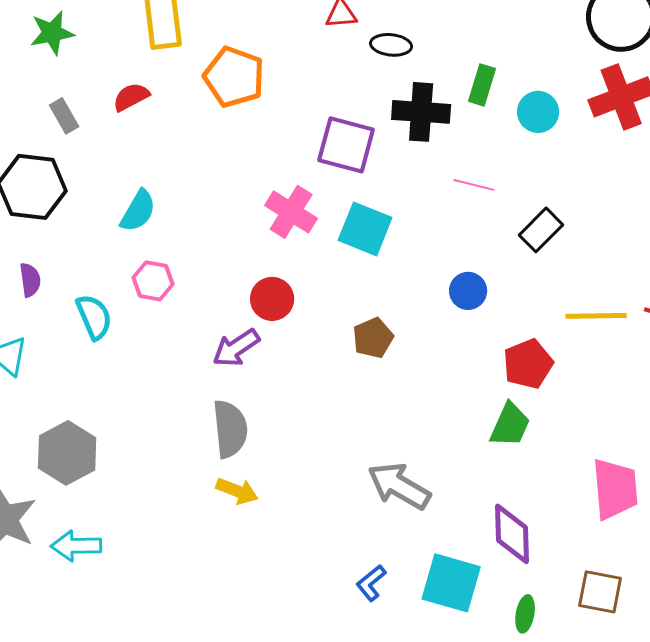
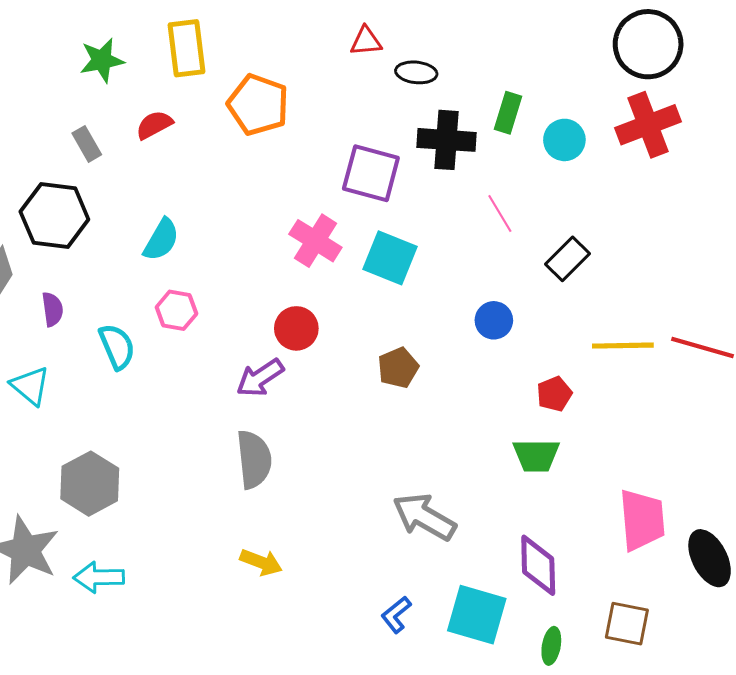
green star: (52, 33) -> (102, 60), moved
pink line: (474, 185) -> (500, 214), turned 45
red pentagon: (528, 364) -> (554, 394), size x0.7
green trapezoid: (510, 425) -> (536, 455), turned 66
yellow arrow: (237, 491) -> (261, 562), moved

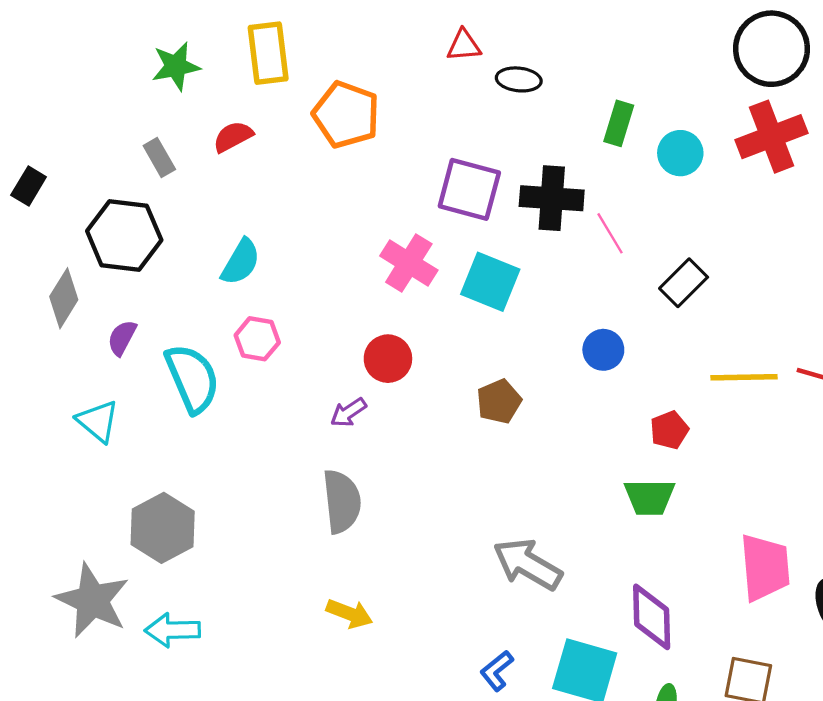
black cross: (446, 140) -> (552, 198), moved
purple semicircle: (52, 309) -> (122, 338), turned -144
cyan semicircle: (117, 347) -> (192, 378), size x1.4
purple arrow: (260, 378) -> (348, 412), size x0.7

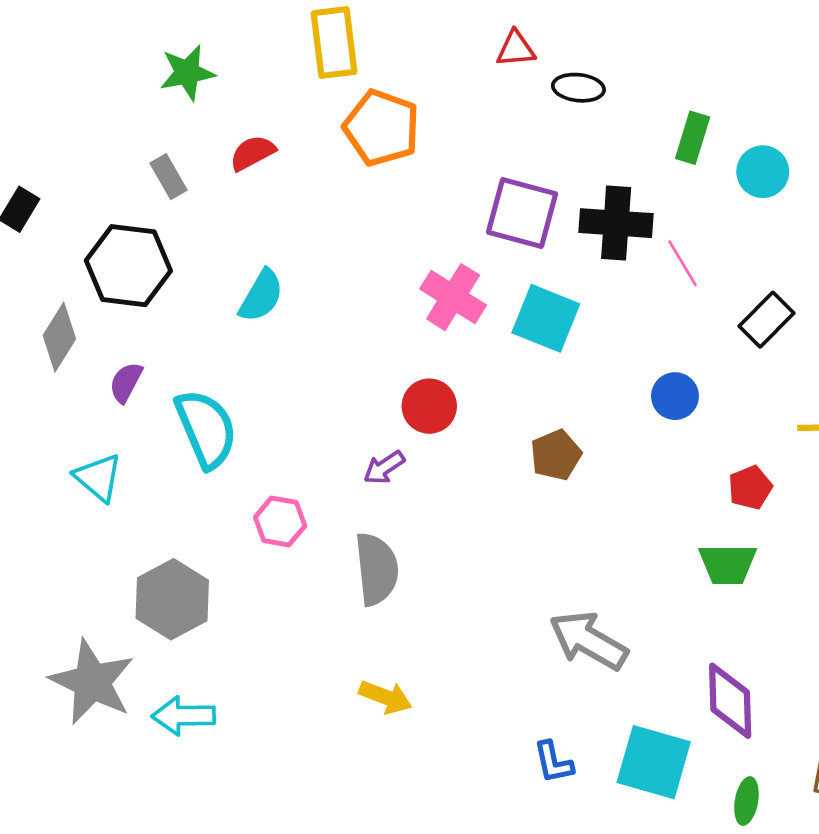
yellow rectangle: (268, 53) -> (334, 43), moved
pink hexagon: (257, 339) -> (280, 521), moved
blue L-shape: (497, 671) -> (553, 762), turned -63

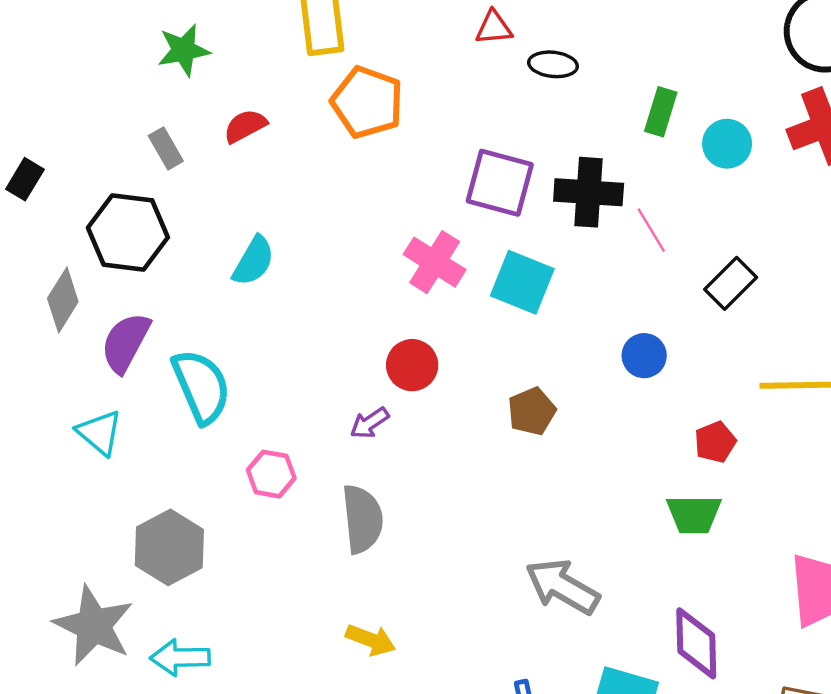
purple semicircle: (126, 382) -> (126, 343), size x1.6

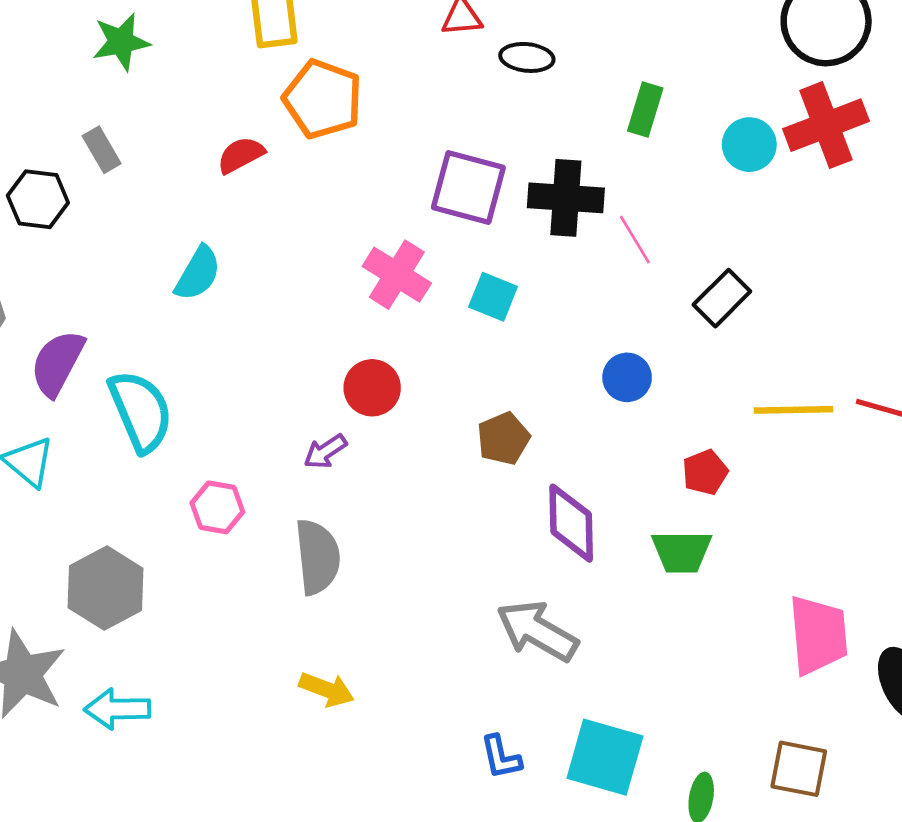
red semicircle: (245, 126) -> (241, 155), moved
cyan circle: (727, 144) -> (749, 145), moved
black hexagon: (128, 232) -> (38, 199), moved, size x0.7
cyan square: (522, 282) -> (493, 297), size x0.7
purple diamond: (696, 643) -> (571, 523), moved

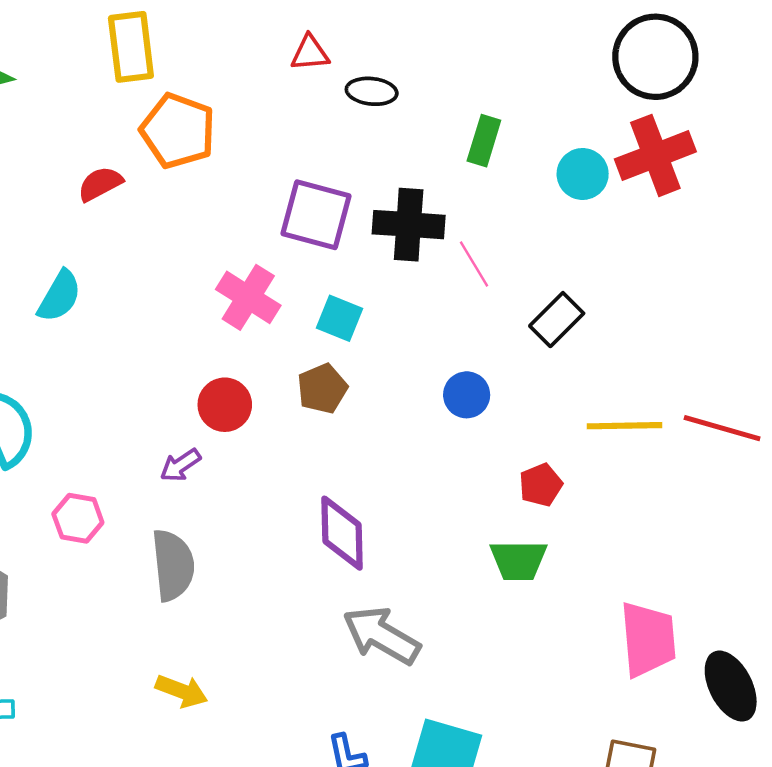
brown pentagon: (503, 438) -> (322, 389), moved
purple diamond: (571, 523) -> (342, 533), moved

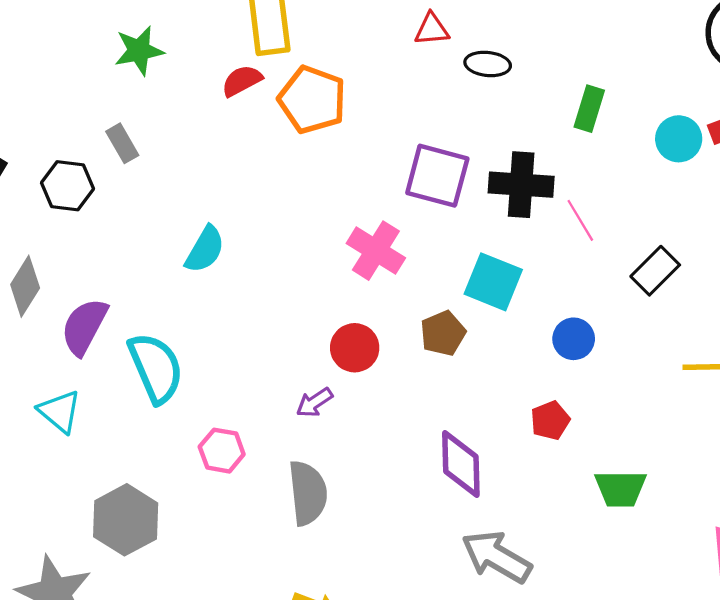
red semicircle: (100, 184) -> (242, 81), moved
cyan square: (340, 318) -> (493, 282), moved, size x1.4
red pentagon: (541, 485) -> (550, 420), moved

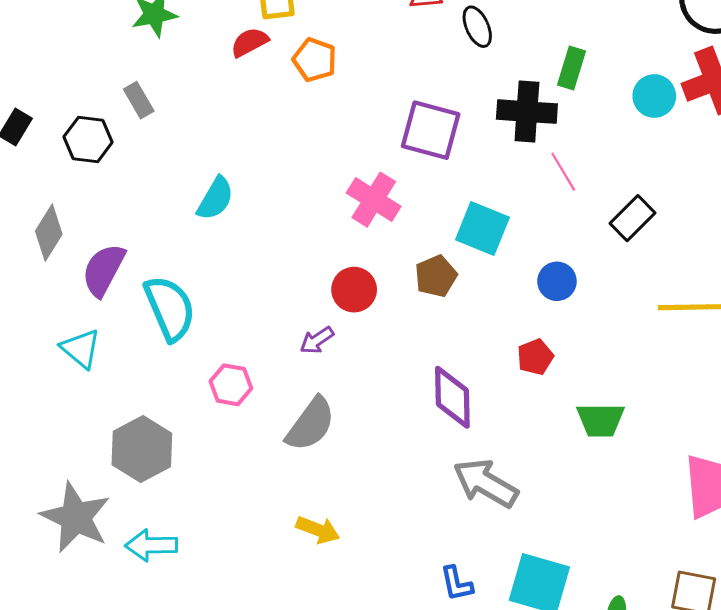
black ellipse: (488, 64) -> (477, 27), turned 60
orange pentagon: (312, 100) -> (315, 60), size x0.7
black cross: (521, 185) -> (527, 112), moved
gray semicircle: (308, 493) -> (311, 424), turned 42

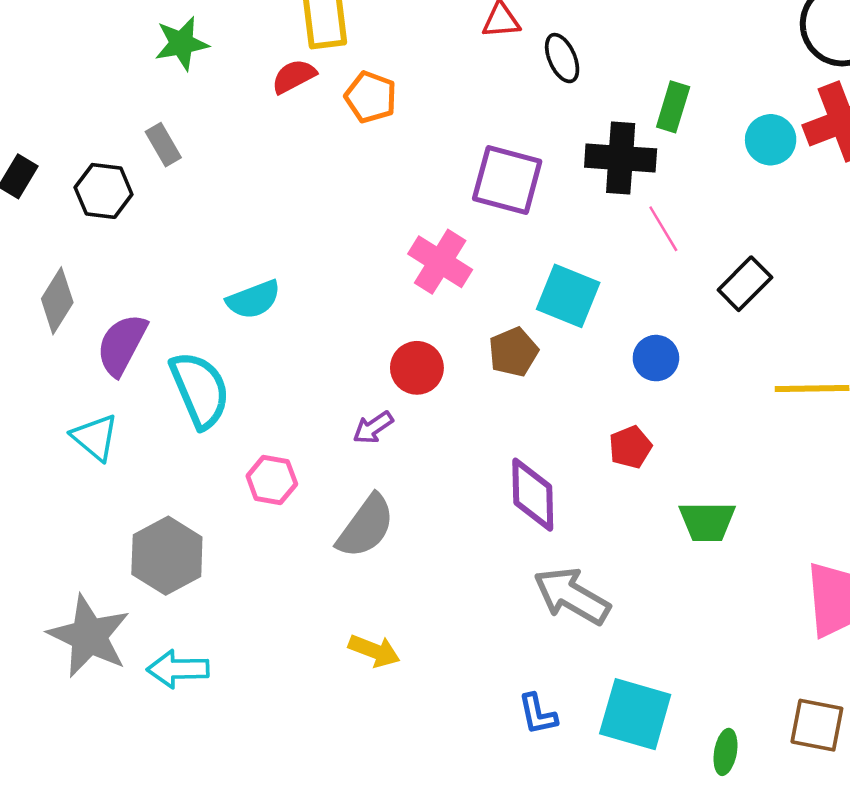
cyan semicircle: (215, 198) -> (254, 300), moved, turned 39

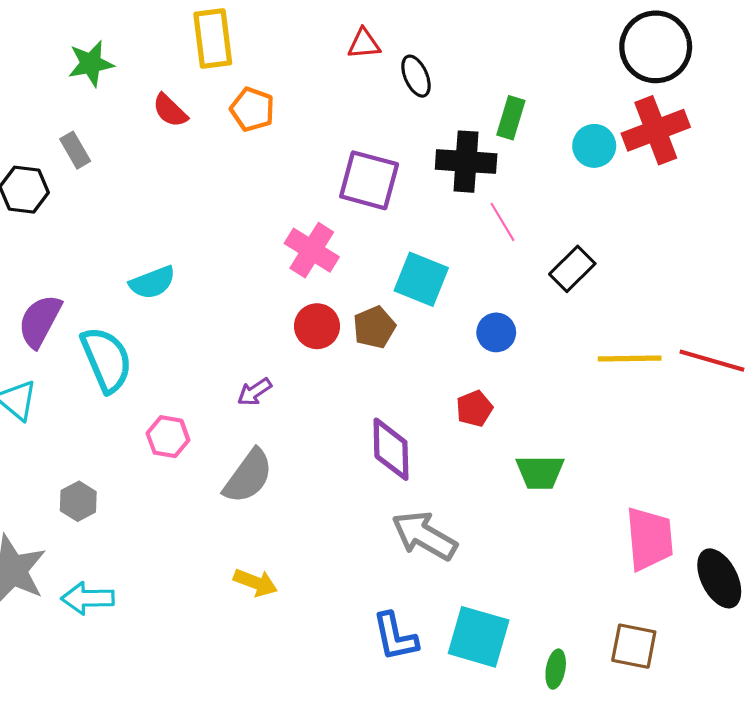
red semicircle: (294, 76) -> (170, 110), moved, turned -108
red circle: (417, 368) -> (317, 326), moved
gray hexagon: (167, 556) -> (78, 501), size x0.6
blue L-shape: (538, 714) -> (395, 637), size x1.4

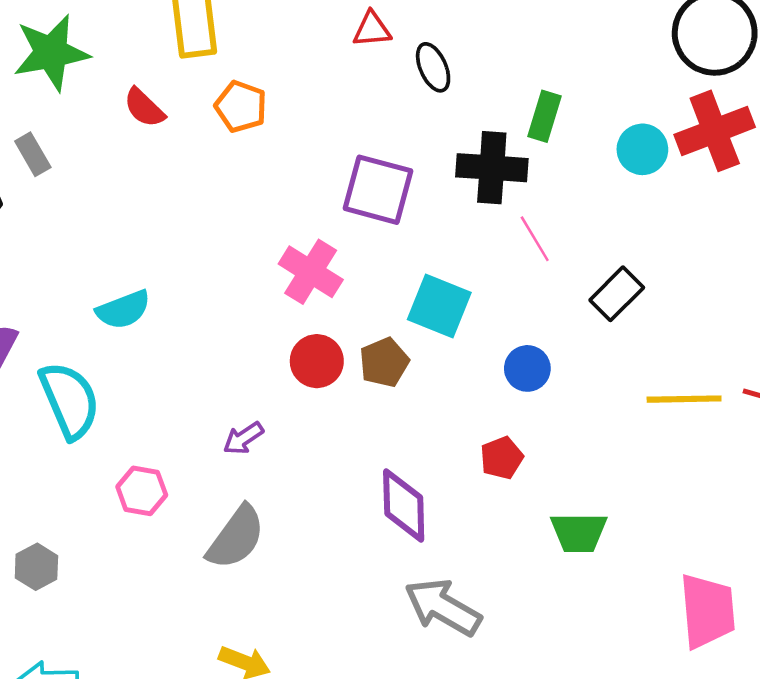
green star: (91, 64) -> (51, 53), size x1.4

